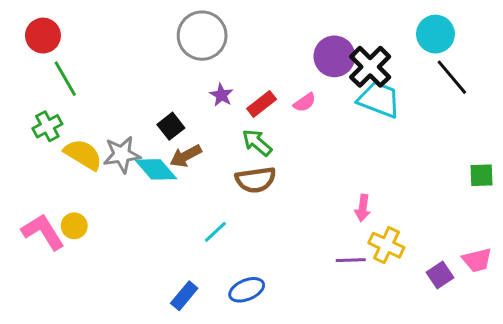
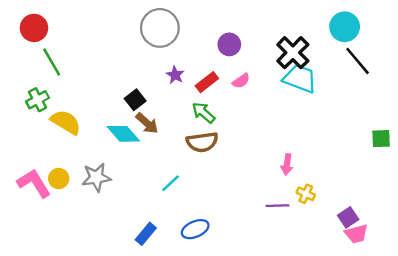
purple circle: (334, 56) -> (229, 44), moved, size x0.7
gray star: (122, 154) -> (96, 177), moved
brown arrow: (186, 156) -> (147, 123), turned -110
yellow cross: (386, 245) -> (306, 194), size x0.7
pink trapezoid: (477, 260) -> (356, 234), moved

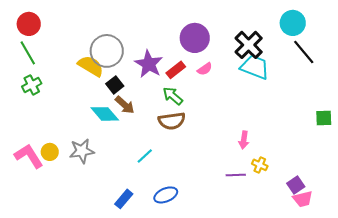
gray circle: (160, 28) -> (107, 51), moved
purple circle: (229, 44) -> (195, 38), size x1.5
green line: (52, 62) -> (28, 53), moved
purple star: (175, 75) -> (149, 64), size x1.8
yellow semicircle: (66, 122) -> (91, 66), moved

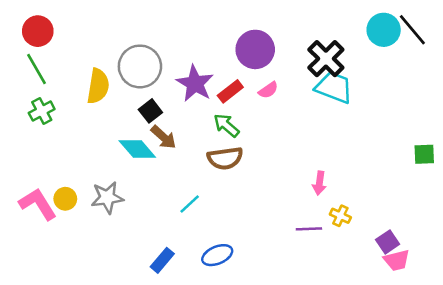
black line: (304, 52) -> (412, 30), moved
yellow semicircle: (91, 66) -> (98, 86), moved, turned 68

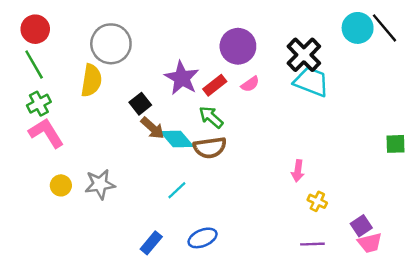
gray circle: (140, 66) -> (111, 44), moved
cyan diamond: (137, 149) -> (177, 139), moved
pink L-shape: (38, 204) -> (46, 133), moved
purple line: (309, 229) -> (312, 244), moved

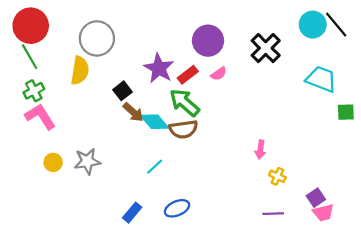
red circle: (35, 29) -> (31, 26), size x1.4
cyan trapezoid: (311, 82) -> (321, 79), moved
green arrow: (211, 117) -> (184, 103), size x1.4
green square: (395, 144) -> (346, 112), moved

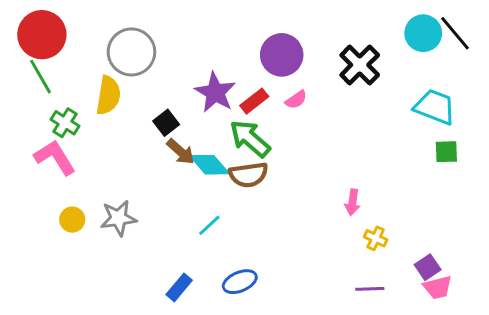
green cross: (34, 91) -> (65, 123), moved, turned -30
green square: (346, 112) -> (446, 152), moved

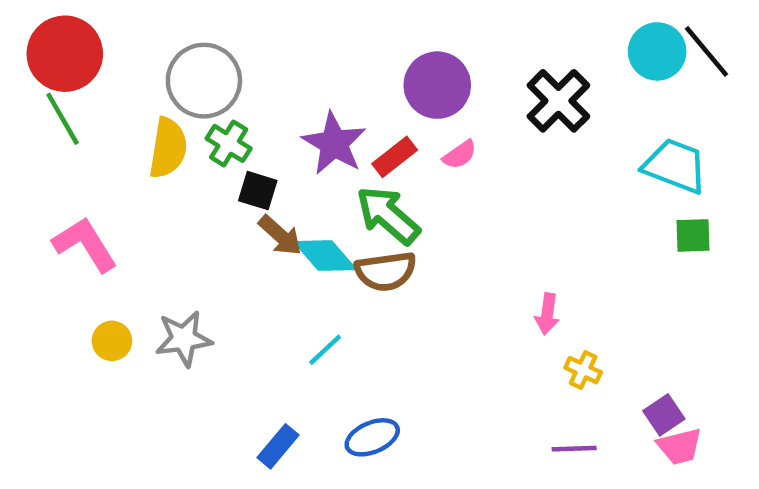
green cross: (65, 123) -> (229, 143), moved
black square: (166, 123) -> (258, 191), turned -35

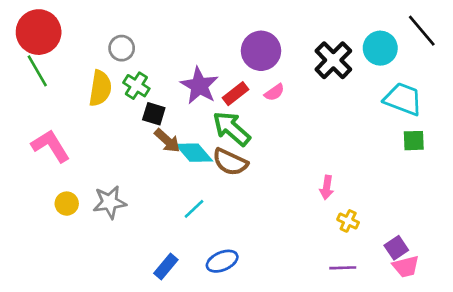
cyan circle: (657, 51) -> (380, 48), moved
gray circle: (204, 81) -> (122, 48), size x0.6
brown semicircle: (386, 271) -> (230, 162), turned 33

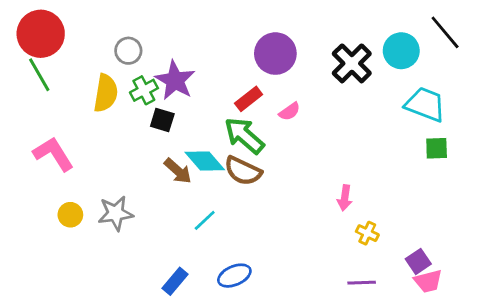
green cross: (136, 86) -> (144, 90), turned 30
purple star: (199, 86) -> (175, 80), moved
pink semicircle: (274, 92) -> (290, 112), moved
brown arrow: (167, 141) -> (178, 171), moved

